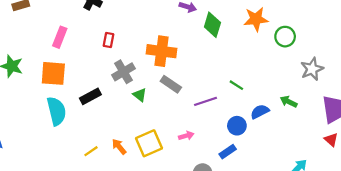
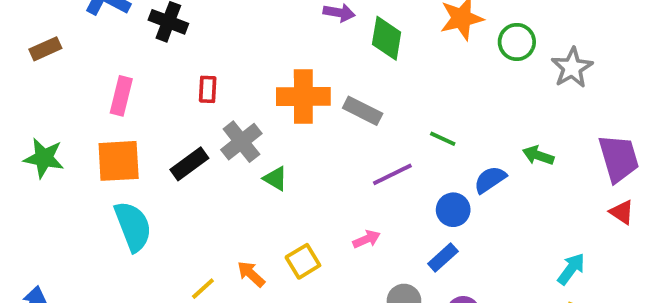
gray star: (312, 69) -> (572, 68), moved
gray rectangle: (171, 84) -> (363, 111), moved
black rectangle: (90, 96) -> (189, 164), moved
yellow square: (149, 143) -> (303, 261), size x0.7

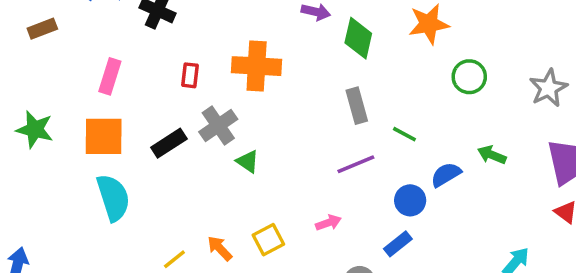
green circle: (517, 42) -> (469, 77), moved
gray star: (572, 68) -> (548, 88), moved
orange cross: (303, 96) -> (257, 66), moved
gray rectangle: (363, 111) -> (357, 106), moved, turned 44

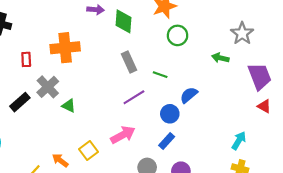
green circle: (469, 77) -> (178, 35), moved
green arrow: (492, 155) -> (220, 58), moved
pink arrow: (328, 223) -> (123, 135), size x1.6

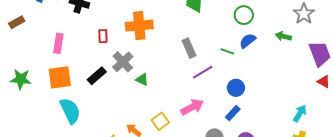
gray rectangle: (129, 62) -> (189, 48), moved
blue semicircle: (189, 95) -> (248, 41), moved

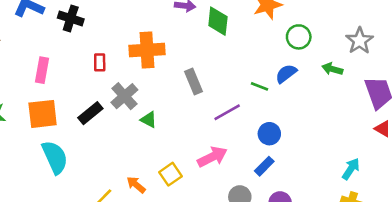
green circle: (244, 15) -> (299, 37), moved
gray rectangle: (189, 48) -> (193, 82), moved

